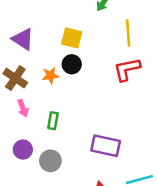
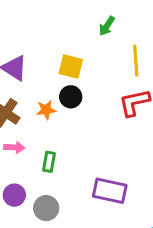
pink arrow: (23, 108) -> (14, 147), turned -66

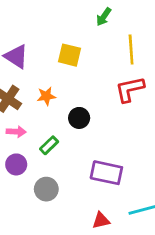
black circle: (71, 97) -> (79, 118), moved
green rectangle: (49, 162) -> (49, 145), turned 36
purple circle: (14, 195) -> (16, 164), moved

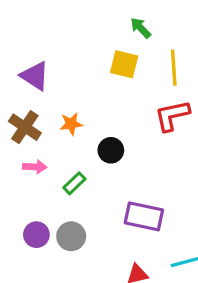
green arrow: (104, 17) -> (141, 28), turned 102
yellow square: (70, 55) -> (124, 64), moved
purple circle: (16, 164) -> (36, 235), moved

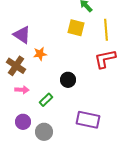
orange star: (71, 124) -> (40, 54), moved
purple circle: (36, 235) -> (23, 122), moved

